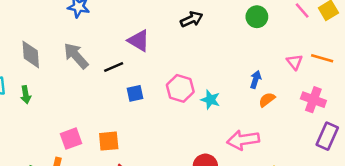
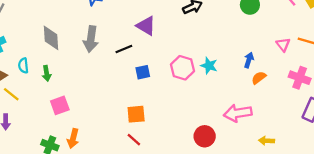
gray arrow: (76, 56) -> (91, 39), turned -130
cyan star: (210, 100) -> (209, 66), moved
pink square: (71, 139) -> (60, 105), moved
orange square: (109, 141) -> (136, 114), moved

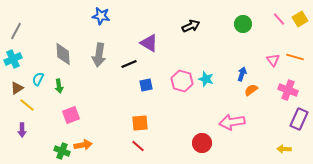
cyan semicircle: (23, 66) -> (38, 79), turned 32
orange arrow: (73, 138) -> (83, 145), turned -114
yellow arrow: (266, 141) -> (284, 149), moved

